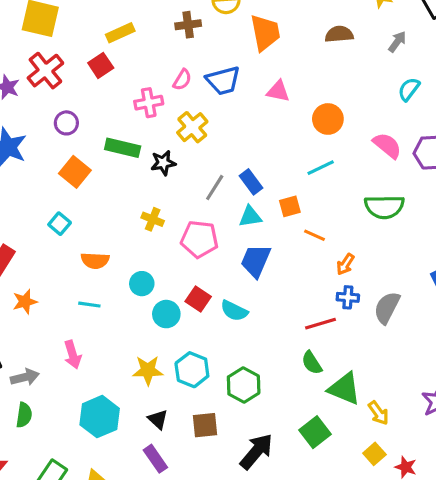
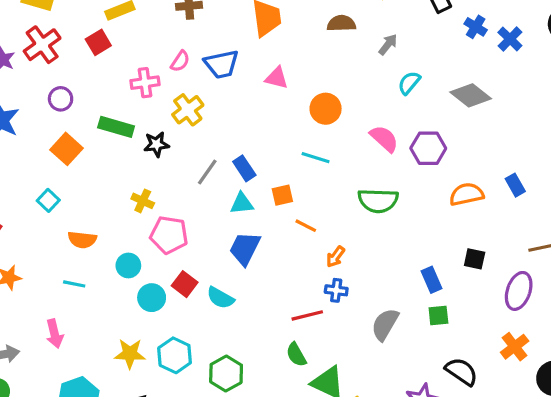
gray arrow: (397, 42) -> (388, 44), moved
cyan line: (321, 168) -> (316, 158), turned 40
pink pentagon: (199, 239) -> (169, 235), moved
gray semicircle: (387, 308) -> (385, 324), moved

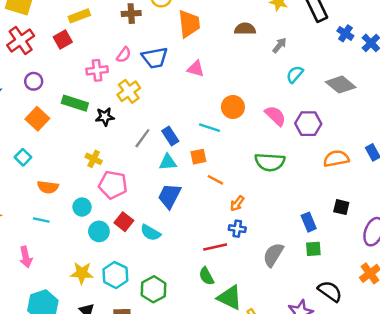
orange circle: (326, 109) -> (233, 107), moved
cyan line: (316, 158) -> (209, 128), moved

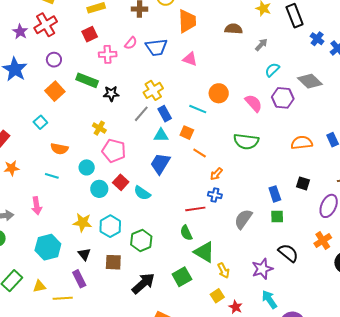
red square: (63, 40) -> (90, 34), moved
yellow cross: (129, 91) -> (153, 90), moved
purple hexagon: (308, 124) -> (283, 98), moved
orange square: (198, 157) -> (187, 133), turned 32

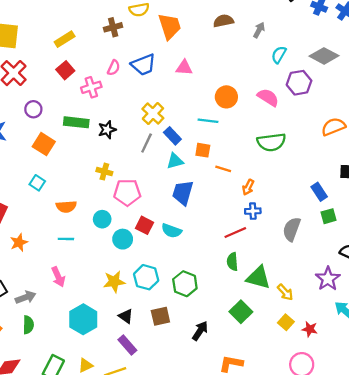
green semicircle: (186, 233) -> (232, 262), turned 35
black arrow: (143, 283) -> (200, 331), size x0.7

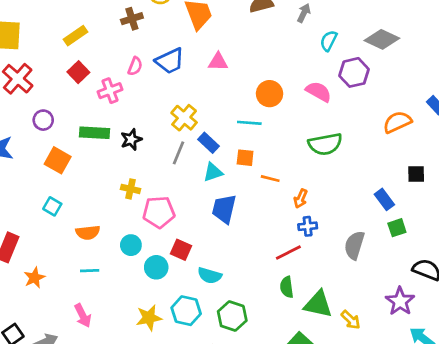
cyan semicircle: (172, 231) -> (210, 276), moved

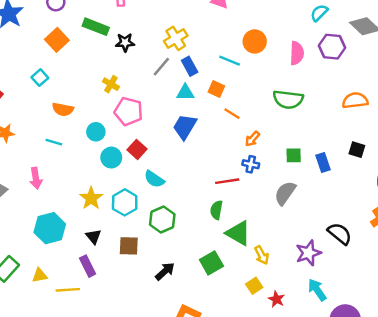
pink semicircle: (319, 92) -> (297, 53), turned 45
green square: (397, 228) -> (294, 155), moved
yellow star: (149, 318) -> (91, 198), turned 30

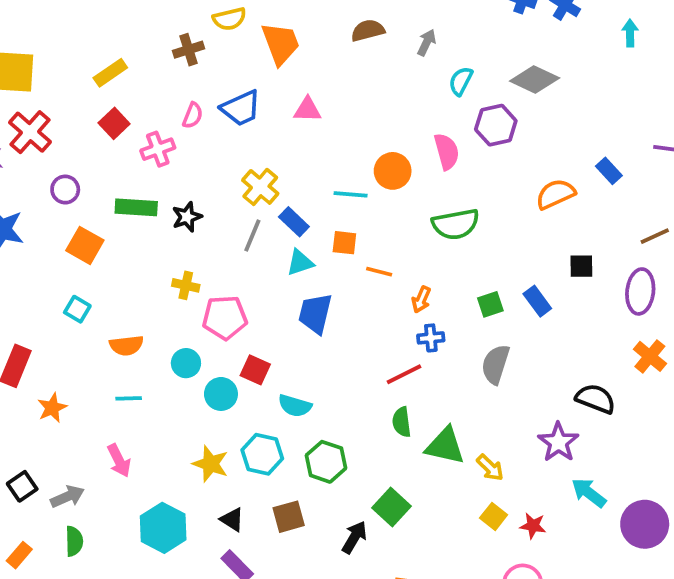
orange circle: (255, 41) -> (393, 171), moved
green square: (211, 263) -> (392, 507), moved

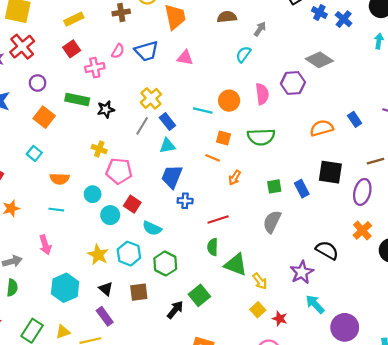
cyan semicircle: (461, 81) -> (243, 54), moved
orange square: (344, 243) -> (224, 138), moved
black square: (581, 266) -> (330, 172), size x1.6
blue cross: (431, 338) -> (185, 201), moved

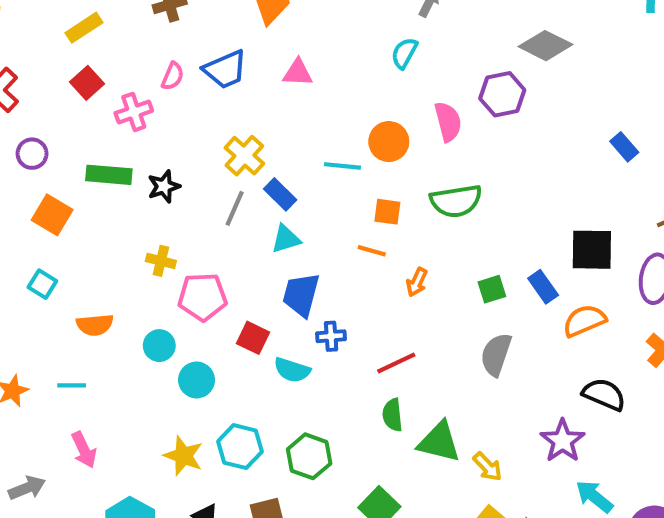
orange semicircle: (322, 128) -> (584, 321), moved
red square: (132, 204) -> (253, 338), moved
cyan line: (56, 210) -> (72, 385), moved
cyan semicircle: (152, 228) -> (292, 370), moved

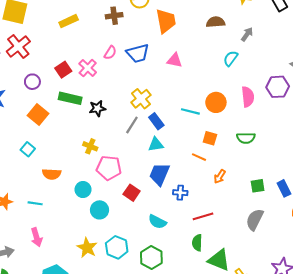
red square: (87, 83) -> (63, 70), moved
pink cross: (134, 112) -> (88, 68), turned -36
green semicircle: (456, 201) -> (246, 138), size x0.7
blue cross: (331, 336) -> (180, 193), moved
cyan semicircle: (292, 370) -> (157, 222), moved

